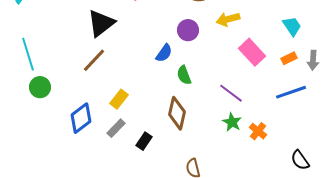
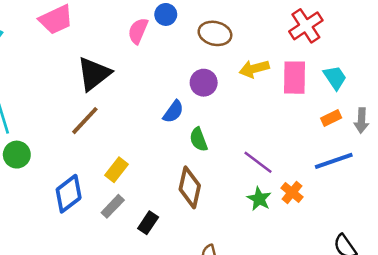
pink rectangle: (252, 52) -> (295, 78), moved, turned 44
orange cross: (258, 131) -> (292, 192), moved

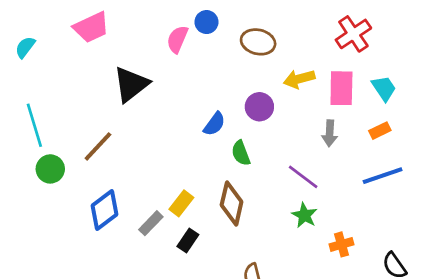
purple circle: (204, 83) -> (259, 107), moved
brown line: (85, 121) -> (98, 146), moved
gray arrow: (361, 121) -> (330, 133), moved
yellow rectangle: (117, 170) -> (181, 203), moved
orange cross: (292, 192) -> (341, 244), moved, turned 35

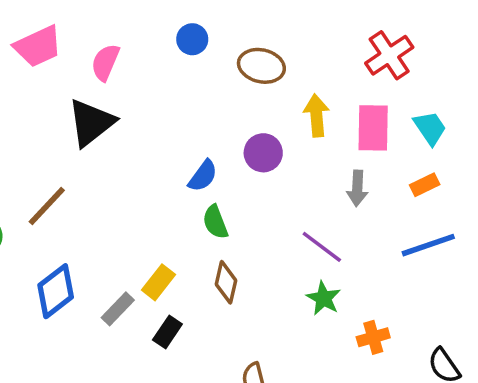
pink semicircle: (177, 39) -> (105, 62), moved
yellow arrow: (299, 79) -> (316, 116), turned 100
green semicircle: (241, 153) -> (215, 222), moved
brown diamond: (232, 203) -> (226, 282), size x0.7

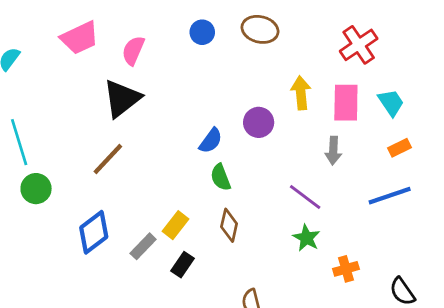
brown ellipse: (261, 66) -> (260, 29), moved
orange rectangle: (425, 185) -> (399, 148), moved
brown line: (47, 206) -> (108, 159), moved

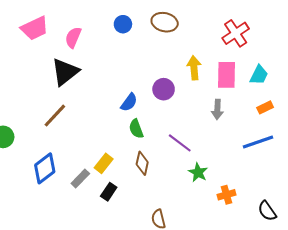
cyan trapezoid: (391, 103) -> (259, 75), turned 60
purple line: (305, 197) -> (180, 143), moved

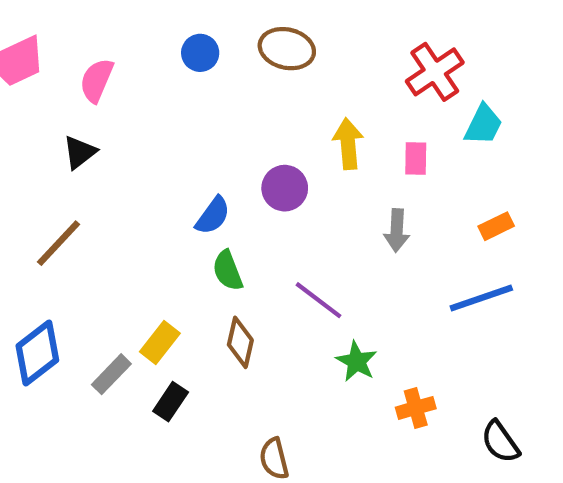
black triangle: (65, 72) -> (80, 152), size x0.6
pink rectangle: (226, 75) -> (416, 159), size x0.6
cyan trapezoid: (259, 75) -> (483, 125), moved

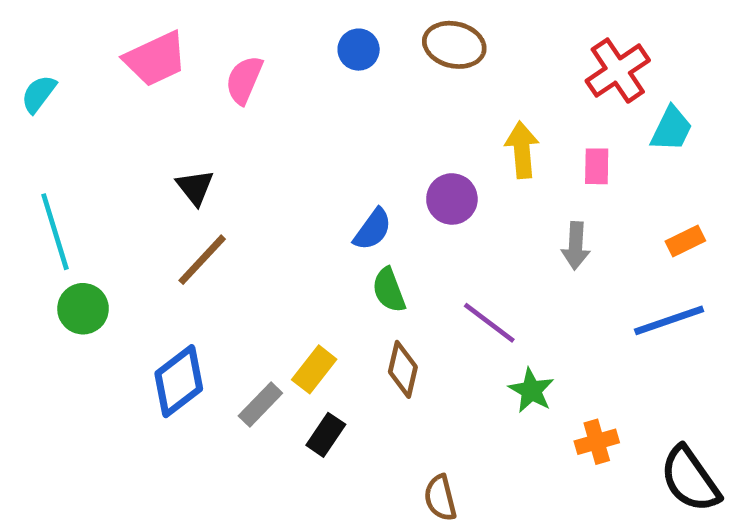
black triangle: (80, 152) -> (195, 187), moved, turned -30
black semicircle: (500, 442) -> (690, 479), size x1.4

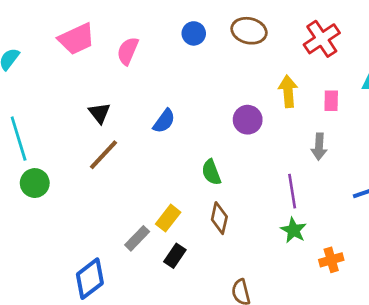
red cross: (618, 71) -> (322, 39), moved
blue semicircle: (373, 229) -> (164, 121), moved
purple line: (489, 323) -> (292, 191), moved, turned 44
blue diamond: (179, 381) -> (90, 279), moved

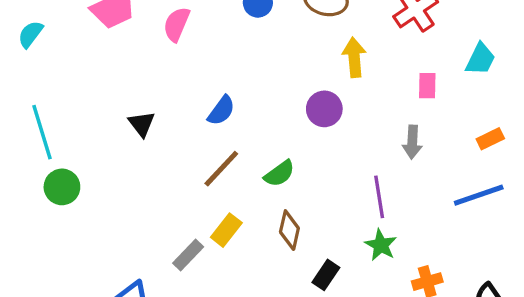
yellow arrow: (288, 91) -> (354, 57), moved
black triangle: (99, 113) -> (142, 124), moved
brown line: (103, 155) -> (221, 169), moved
green semicircle: (211, 172) -> (279, 174), turned -105
black rectangle: (175, 256) -> (326, 275), moved

